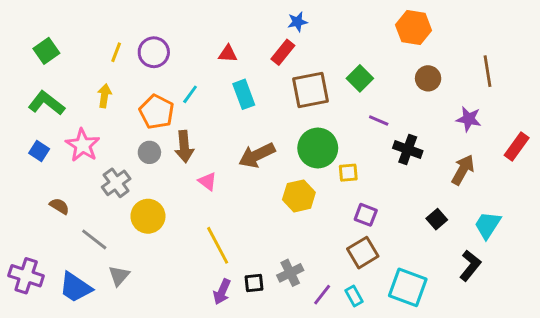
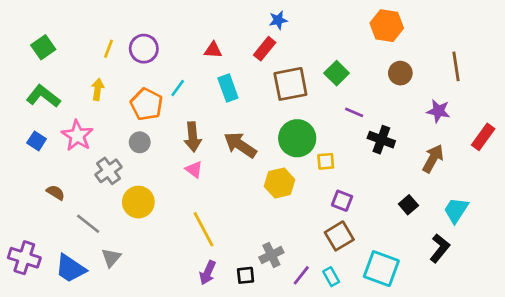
brown arrow: (184, 147) -> (193, 137), moved
brown arrow: (257, 155) -> (240, 145), turned 60
black square: (254, 283) -> (246, 275), moved

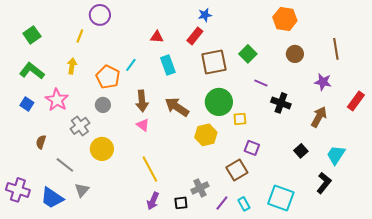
purple circle: (144, 49) -> (100, 15), moved
brown semicircle: (56, 193) -> (41, 142), turned -104
brown square: (339, 236) -> (237, 170), moved

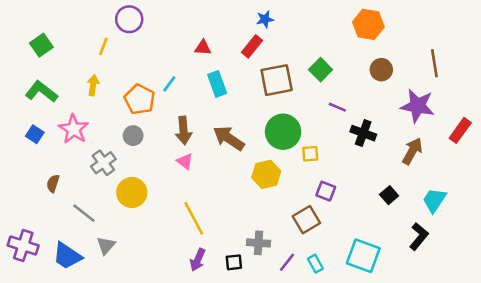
purple star: (323, 82) -> (417, 106), size x1.5
gray cross: (200, 188) -> (258, 243), turned 30

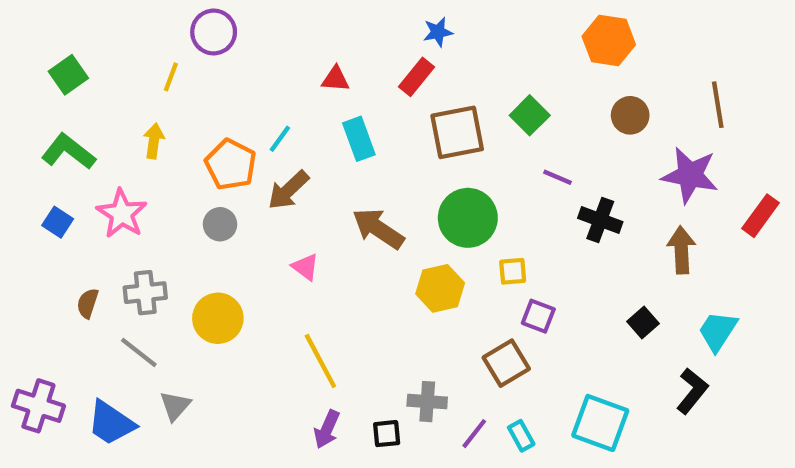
brown arrow: (184, 130) -> (288, 190), moved, turned 52
brown arrow: (412, 151) -> (681, 250), turned -32
yellow square: (310, 154) -> (513, 271), moved
gray cross: (103, 163) -> (145, 293), moved, turned 30

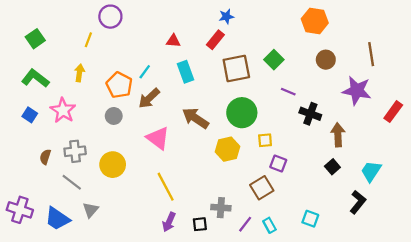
brown arrow: (681, 250) -> (338, 135), moved
pink triangle: (305, 267) -> (158, 138), size x1.6
cyan square: (600, 423) -> (310, 219), size x0.6

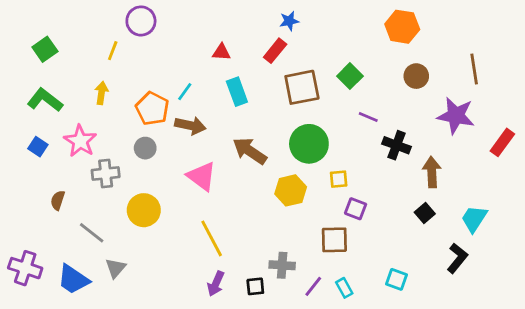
brown arrow: (149, 98) -> (190, 125), turned -125
gray cross: (75, 151) -> (106, 173), moved
brown square: (262, 188) -> (334, 240), turned 30

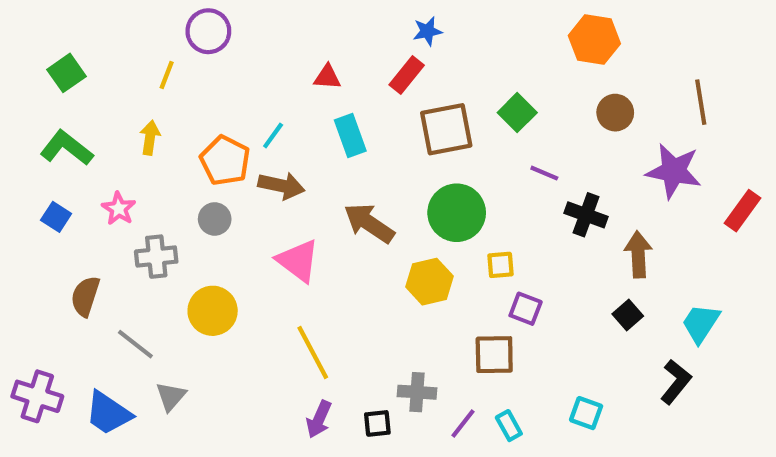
pink star: (80, 141) -> (119, 209), size x0.7
brown semicircle: (58, 200) -> (85, 296), size x1.4

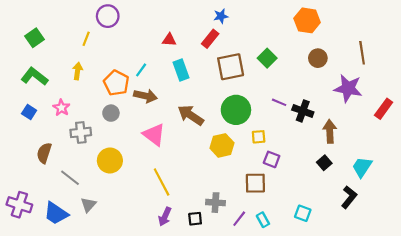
purple line: (544, 173) -> (279, 102), moved

